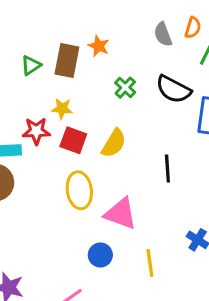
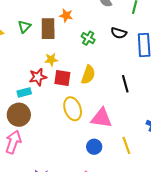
green triangle: (31, 65) -> (24, 27), moved
black semicircle: (173, 89) -> (119, 33), size x0.7

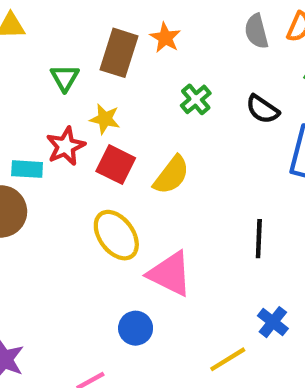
green triangle: (24, 27) -> (65, 78), moved, turned -32
red star: (38, 77) -> (66, 146), turned -30
black line: (125, 84) -> (259, 239), moved
yellow ellipse: (73, 109) -> (116, 235), turned -35
yellow line: (126, 145) -> (228, 359), moved, turned 60

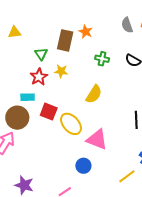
green cross: (196, 99) -> (102, 59), turned -32
red star: (66, 146) -> (39, 77), moved
red square: (116, 165) -> (49, 112), moved

